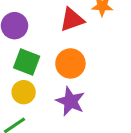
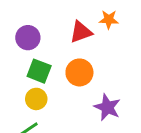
purple star: (70, 101) -> (107, 107), moved

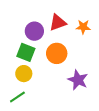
orange star: (109, 19) -> (83, 27), moved
purple circle: (28, 38) -> (34, 31), moved

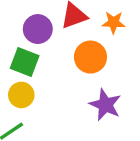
orange circle: (57, 53) -> (90, 57), moved

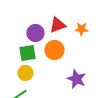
orange circle: (90, 57) -> (54, 50), moved
green square: (25, 62) -> (27, 53), turned -30

